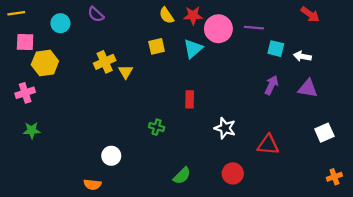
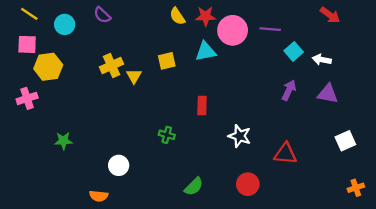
yellow line: (16, 13) -> (29, 14), moved, turned 42
yellow square: (157, 46) -> (167, 61), moved
cyan triangle: (193, 49) -> (206, 51), turned 30
cyan square: (276, 49) -> (294, 51), turned 35
green star: (32, 130) -> (63, 141), moved

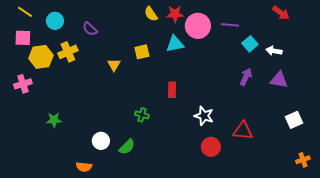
purple semicircle: (102, 15) -> (90, 29), moved
yellow cross: (112, 66) -> (68, 52), moved
red circle: (248, 184) -> (211, 147), moved
green semicircle: (194, 187) -> (127, 147), moved

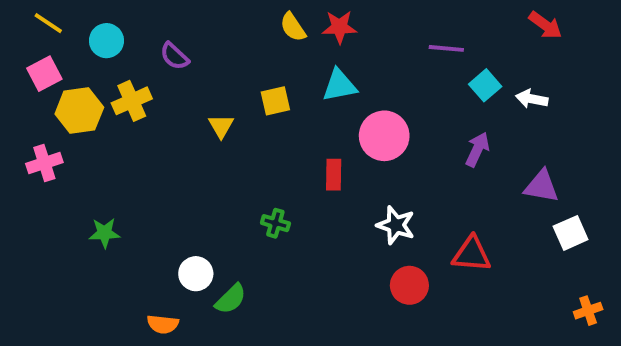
pink circle: (198, 26) -> (384, 136), moved
pink square: (23, 38) -> (44, 74), turned -30
purple triangle: (279, 80) -> (541, 186), moved
green semicircle: (127, 147) -> (231, 299), moved

